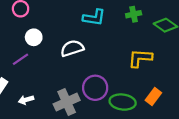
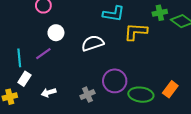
green cross: (134, 14) -> (160, 13), moved
yellow L-shape: (140, 58) -> (136, 32), moved
gray cross: (67, 102) -> (87, 95), size x0.6

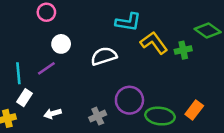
green cross: (160, 13) -> (183, 50), moved
yellow L-shape: (136, 32) -> (154, 43), turned 50

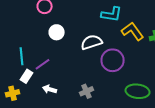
purple line: (46, 68) -> (43, 64), moved
purple circle: (129, 100) -> (113, 60), moved
white arrow: (53, 114) -> (50, 89), turned 32

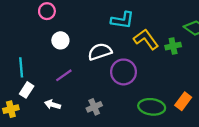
purple line: (43, 64) -> (64, 75), moved

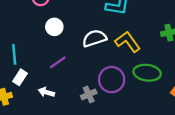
yellow L-shape: (146, 39) -> (128, 42), moved
purple circle: (123, 72) -> (112, 80), moved
green ellipse: (152, 107) -> (147, 73), moved

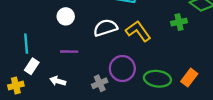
purple line: (58, 62) -> (69, 52), turned 36
green ellipse: (147, 73) -> (157, 79), moved

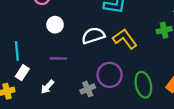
green ellipse: (157, 79) -> (143, 85), turned 70
white arrow: (58, 81) -> (47, 87), turned -64

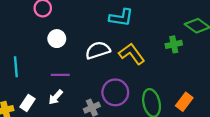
white rectangle: (22, 73) -> (28, 103), moved
white arrow: (47, 87) -> (56, 97), moved

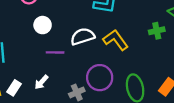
purple line: (60, 75) -> (55, 52), moved

